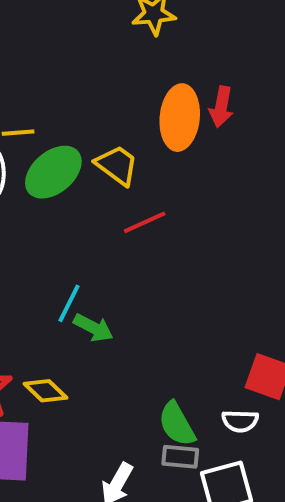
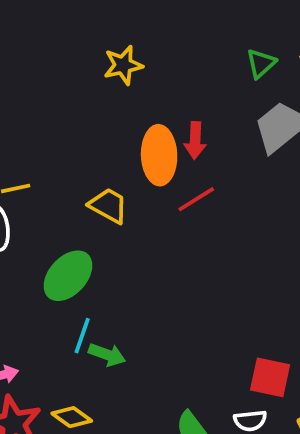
green ellipse: (53, 172) -> (68, 276), moved
red line: (145, 222) -> (196, 199), moved

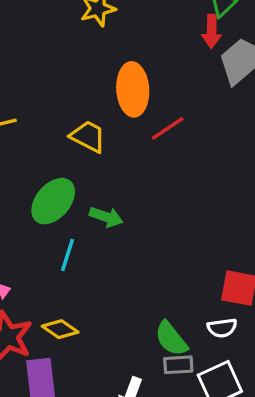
red arrow: (195, 140) -> (212, 31), moved
green arrow: (107, 355) -> (106, 217), moved

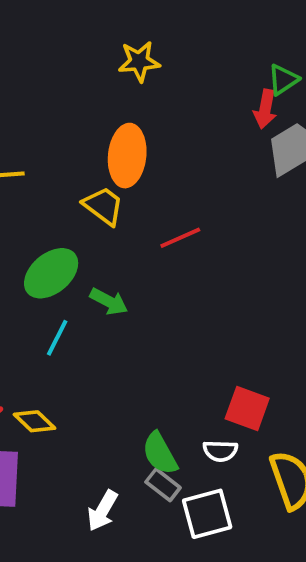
orange ellipse: (133, 89) -> (127, 156), moved
red line: (168, 128) -> (180, 238), moved
gray rectangle: (178, 365) -> (163, 485), turned 32

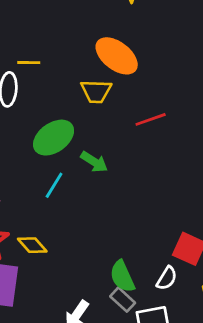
orange ellipse: (127, 156) -> (117, 56), turned -63
yellow trapezoid: (103, 206) -> (96, 91), turned 140
white semicircle: (220, 451) -> (167, 278), turned -65

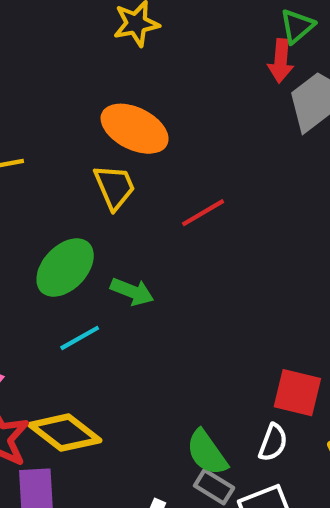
yellow trapezoid: (96, 91) -> (115, 187), turned -104
cyan line: (54, 185) -> (80, 338), turned 40
yellow diamond: (32, 245) -> (65, 433), size x1.5

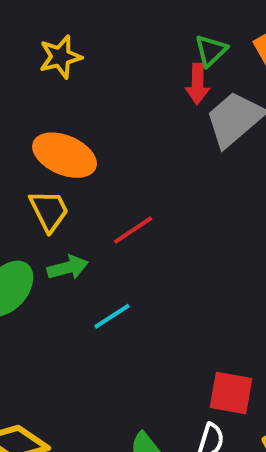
green arrow: (132, 292) -> (68, 268), moved, turned -33
cyan line: (80, 338) -> (112, 316), moved

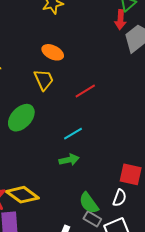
orange ellipse: (65, 155) -> (53, 52), size x0.7
green arrow: (68, 268) -> (69, 160), moved

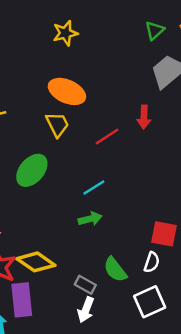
red arrow: (120, 20) -> (144, 117), moved
orange ellipse: (53, 52) -> (67, 91), size x1.4
gray rectangle: (92, 219) -> (85, 285), moved

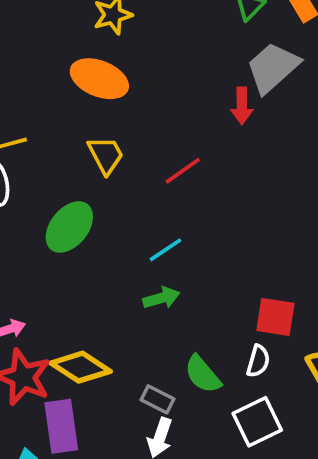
orange ellipse: (67, 91) -> (99, 79), moved
red arrow: (144, 117) -> (242, 106), moved

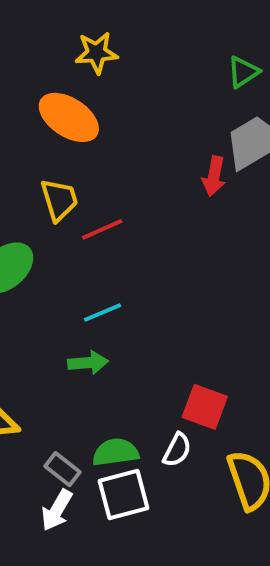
red line: (183, 171) -> (102, 229), moved
green semicircle: (203, 374) -> (116, 452), turned 111
white square: (257, 422) -> (124, 495), moved

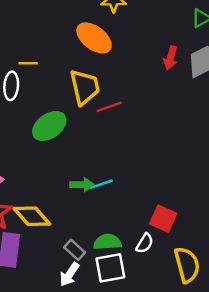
red arrow: (214, 176) -> (171, 58), moved
yellow trapezoid: (59, 200) -> (85, 87), size x1.4
cyan line: (103, 313) -> (101, 184), moved
green arrow: (88, 363) -> (82, 185), moved

